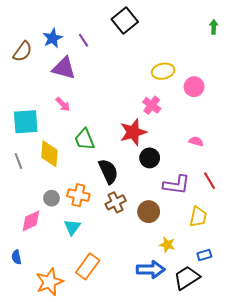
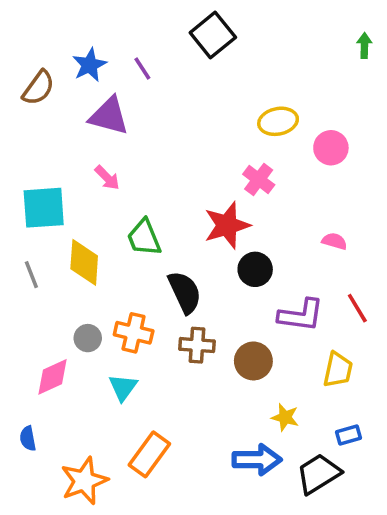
brown cross: (116, 202) -> (197, 345), turned 30

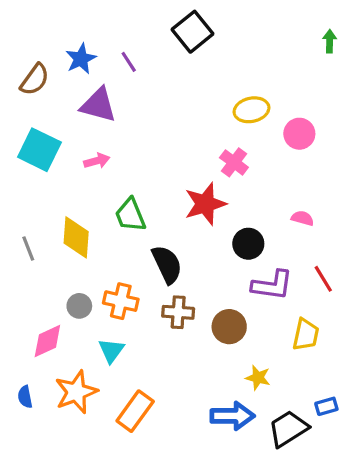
pink arrow: (107, 178) -> (97, 161), turned -60
cyan square: (44, 208) -> (39, 150), moved, turned 30
black circle: (255, 269) -> (248, 244), moved
blue rectangle: (349, 435) -> (326, 406), moved
orange star: (84, 481) -> (76, 392), moved

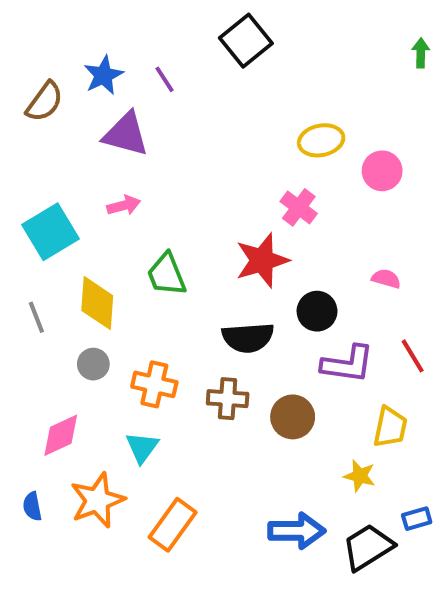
cyan square: (39, 150) -> (51, 232), moved, turned 33
black semicircle: (167, 264) -> (248, 338), moved, turned 111
gray circle: (79, 306) -> (93, 364), moved
yellow star: (258, 378) -> (360, 476), moved

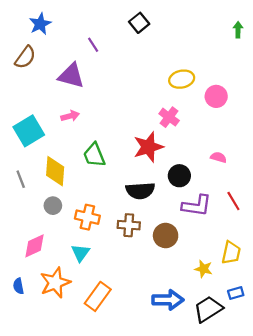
black square: (246, 41) -> (139, 23), size x0.7
blue star: (103, 75) -> (40, 24), moved
yellow trapezoid: (390, 427) -> (231, 253), moved

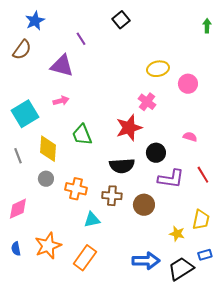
pink diamond: (34, 246) -> (18, 209), moved
cyan triangle: (80, 253) -> (92, 220), moved, turned 42

